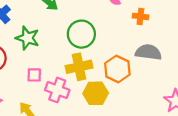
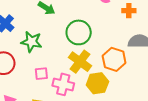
yellow cross: (79, 67) -> (80, 62), turned -35

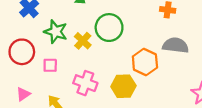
yellow cross: (80, 62) -> (83, 41), moved, size x0.7
pink square: (41, 74) -> (50, 65), moved

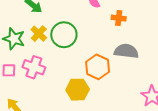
yellow cross: (83, 41) -> (39, 34), moved
pink cross: (85, 83) -> (34, 67), moved

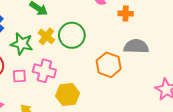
yellow hexagon: (78, 90) -> (68, 95), moved

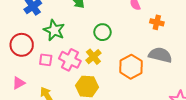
green circle: (72, 35) -> (102, 32), size x0.7
yellow cross: (46, 36) -> (93, 57), moved

